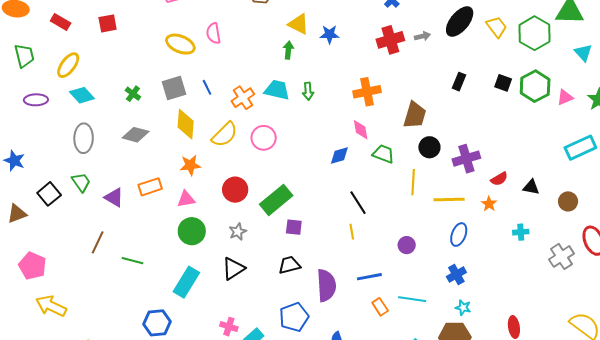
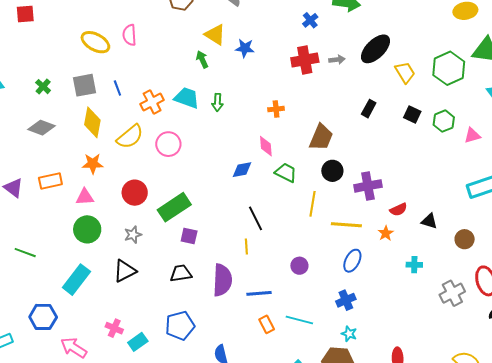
yellow trapezoid: (497, 27) -> (405, 72), moved
green arrow: (288, 50) -> (202, 59), turned -36
green hexagon: (535, 86) -> (444, 121), size x0.7
orange cross: (367, 92) -> (276, 109), size x0.6
purple semicircle: (326, 285) -> (222, 280), moved

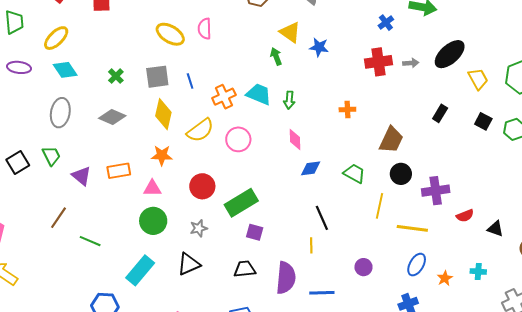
pink diamond: (266, 146) -> (295, 140), moved
orange star: (386, 233) -> (445, 278), moved

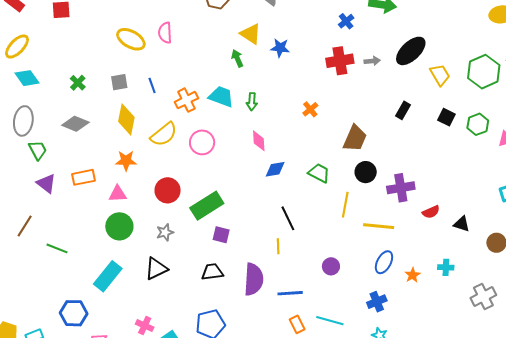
gray square: (157, 77) -> (119, 82), size x0.7
orange cross: (347, 110) -> (310, 109), turned -35
green trapezoid: (51, 156) -> (38, 150), moved

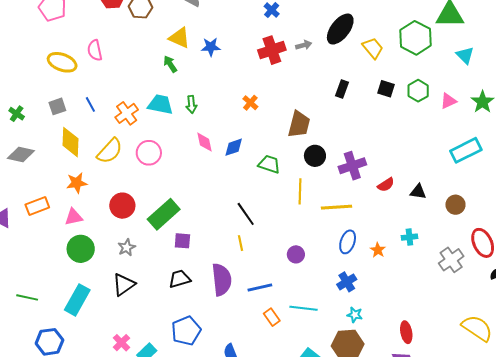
blue diamond: (275, 169) -> (234, 147), moved
green line: (57, 248) -> (27, 297), moved
pink cross: (145, 326) -> (121, 343), turned 30

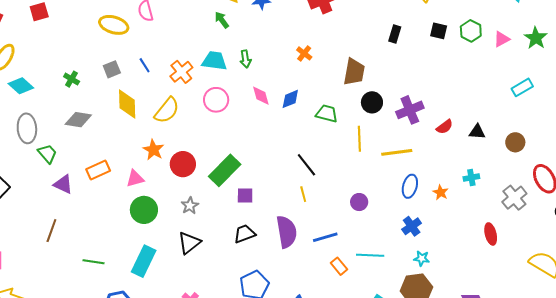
cyan rectangle: (466, 150) -> (522, 87), size x0.7
pink circle: (149, 153) -> (216, 100), moved
orange star: (77, 183) -> (153, 150), moved, turned -30
red ellipse: (406, 332) -> (491, 234), moved

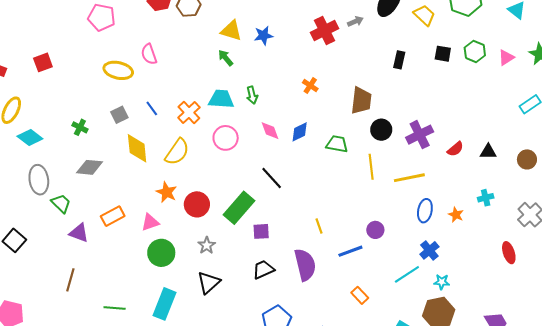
black line: (306, 165) -> (272, 178), moved
blue line: (325, 237) -> (350, 251), moved
cyan line: (370, 255) -> (407, 274), moved, turned -32

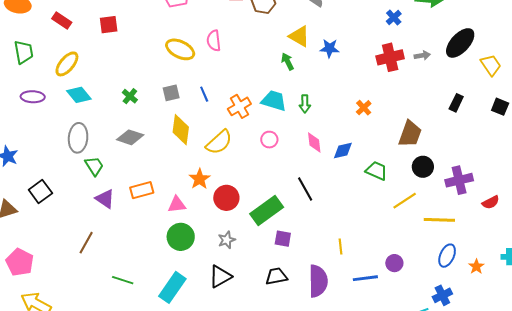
pink circle: (226, 138) -> (269, 140), size x0.7
yellow line: (371, 167) -> (405, 201), turned 50

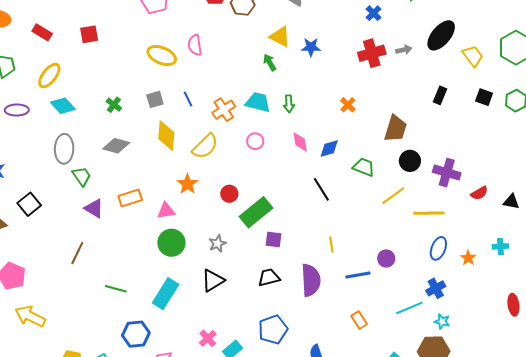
purple cross: (459, 180) -> (447, 173), turned 32
black line: (305, 189) -> (321, 189), moved
red circle: (226, 198) -> (229, 194), moved, size x0.7

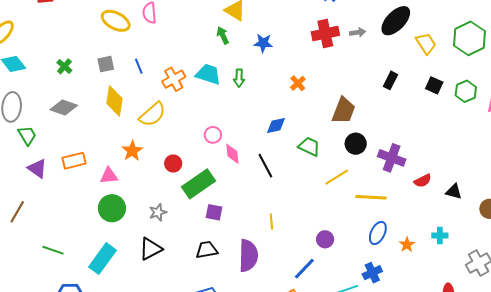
blue star: (311, 47) -> (263, 43), moved
pink circle: (255, 141) -> (213, 135), moved
pink diamond: (300, 142) -> (232, 154), moved
blue line: (358, 275) -> (304, 269), moved, turned -40

